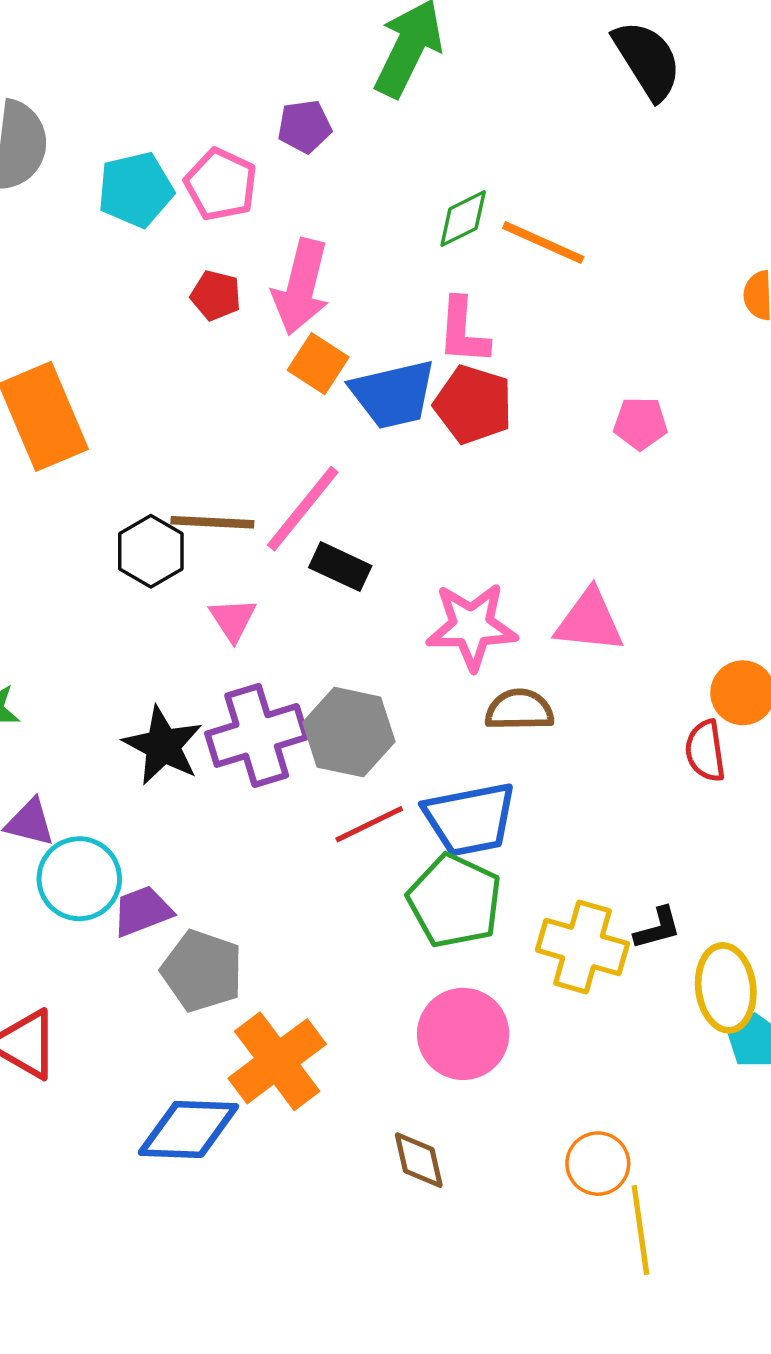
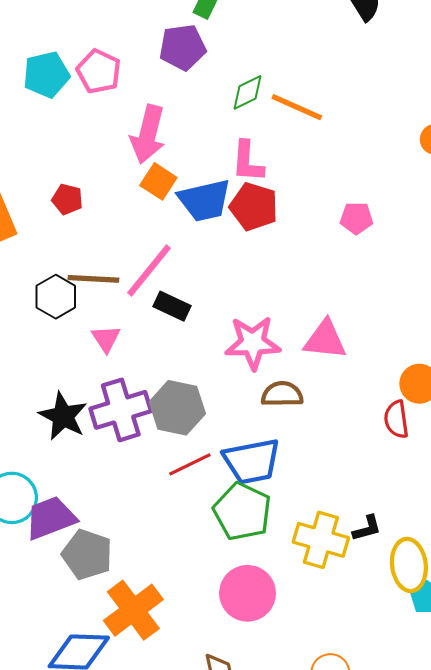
purple pentagon: (304, 127) -> (183, 47), moved, size x1.4
red pentagon: (216, 295) -> (67, 199), moved
purple trapezoid: (142, 911) -> (51, 518), size x1.4

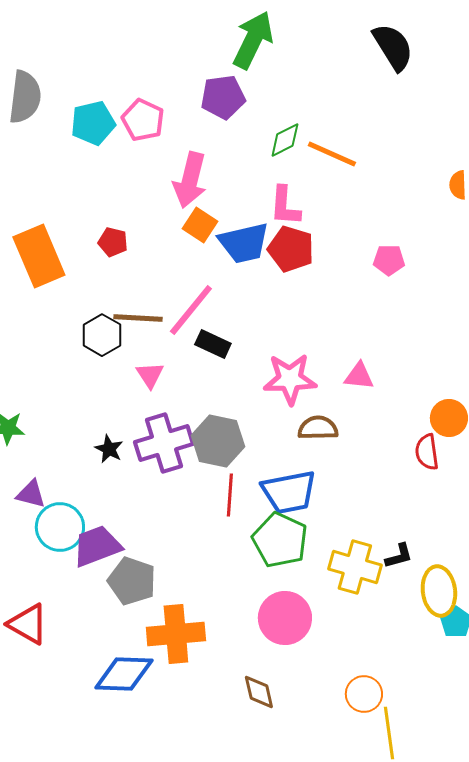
pink triangle: (325, 340) -> (359, 376), size x0.7
black star: (63, 416) -> (109, 449), size x0.6
red line: (190, 464) -> (230, 495), turned -60
orange cross: (133, 610) -> (176, 634), turned 32

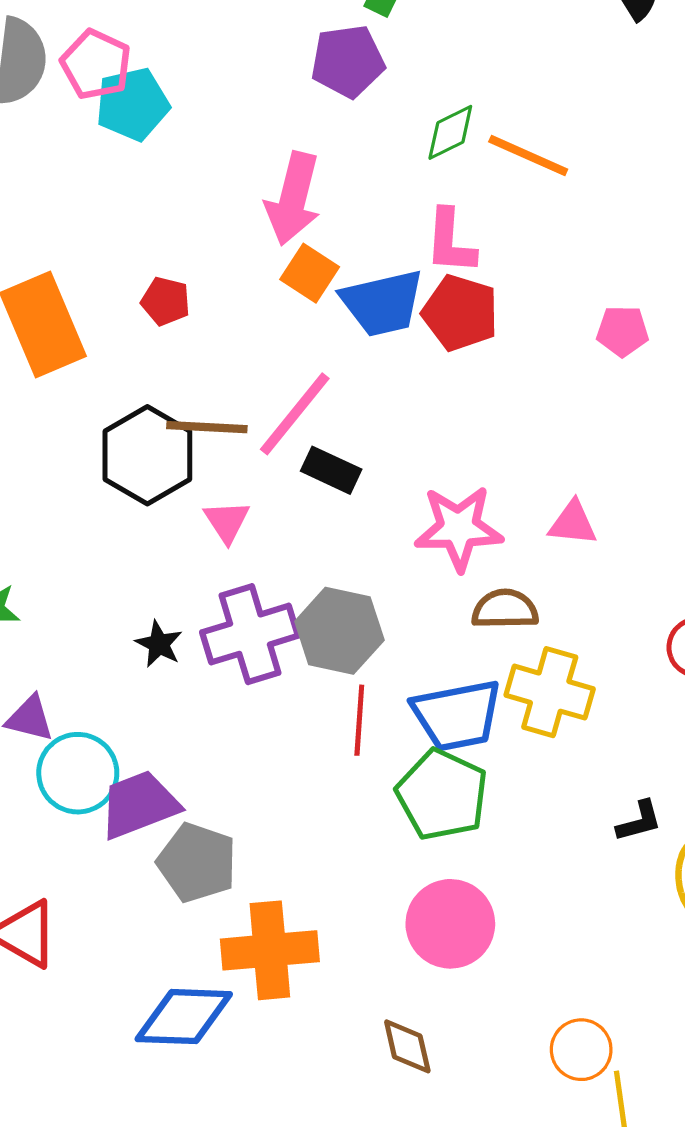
pink pentagon: (143, 120) -> (96, 64), moved
black hexagon: (102, 335) -> (147, 455), size x1.4
yellow cross: (355, 567) -> (550, 692), moved

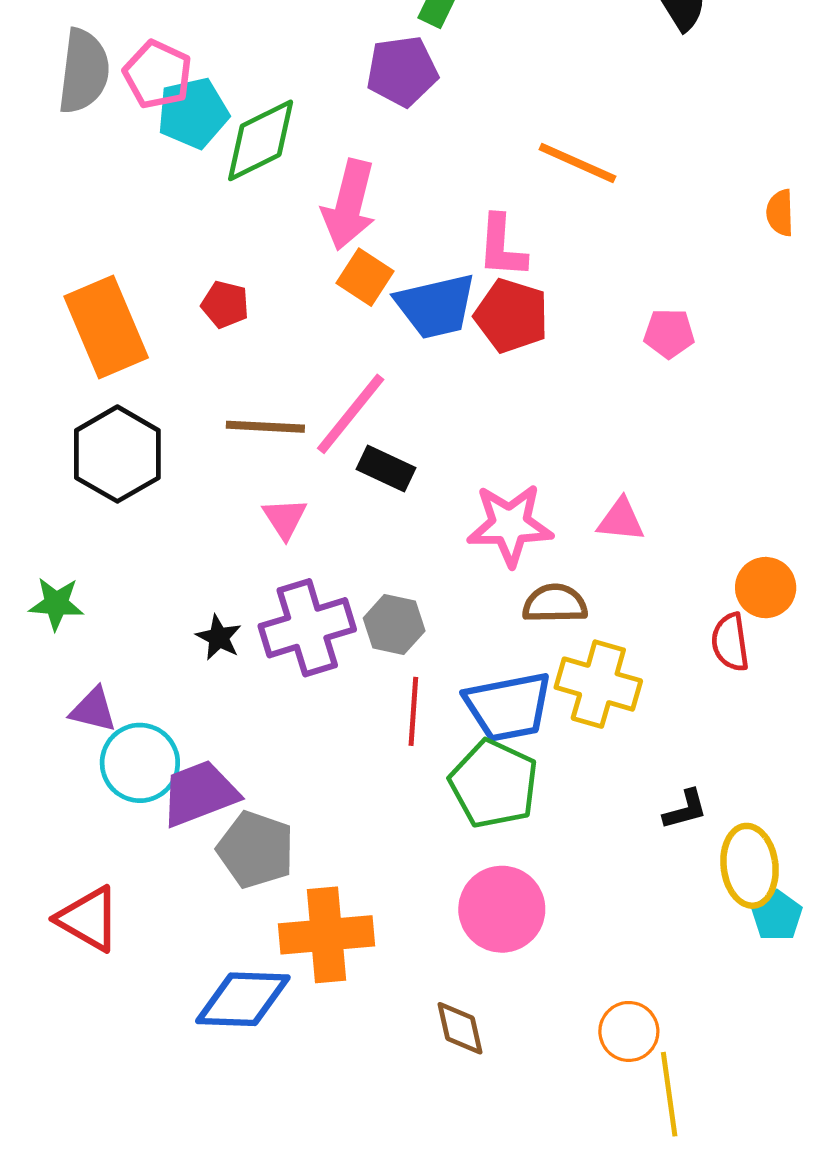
green diamond: (450, 132) -> (261, 140), moved, size x1.5
black hexagon: (147, 455) -> (117, 454), moved
gray hexagon: (339, 631) -> (394, 625), size x0.7

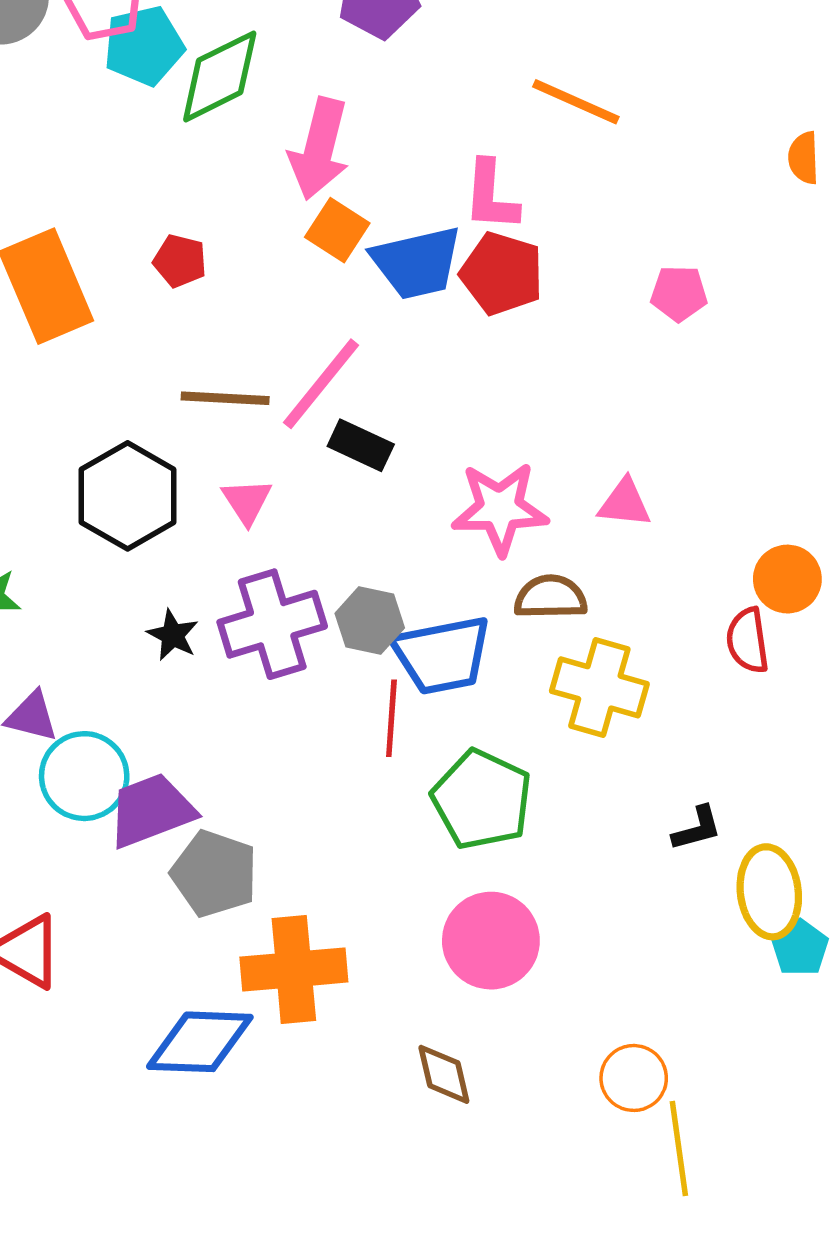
black hexagon: (117, 454) -> (128, 496), moved
blue trapezoid: (508, 707) -> (442, 655), moved

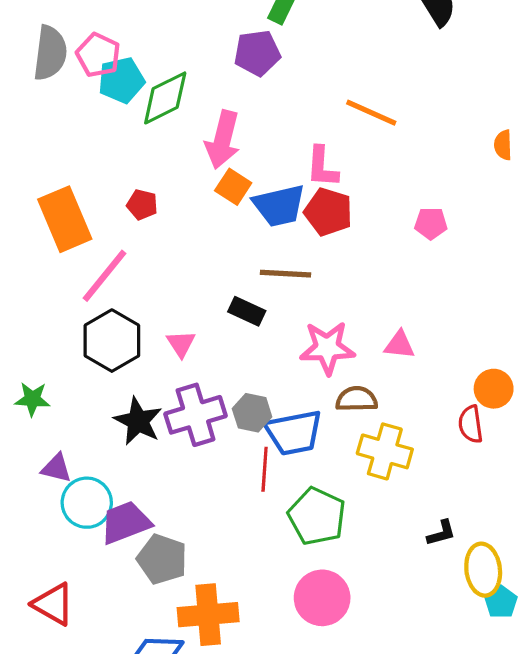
pink line: (321, 384) -> (105, 276), moved
brown line: (225, 398) -> (285, 274), moved
black star: (173, 635) -> (138, 421), size x1.6

